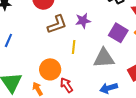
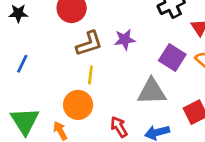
yellow line: (74, 47) -> (90, 75), moved
red arrow: (67, 85) -> (119, 127), moved

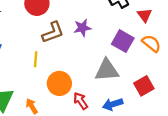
yellow line: (90, 75) -> (36, 59), moved
orange circle: (78, 105) -> (59, 83), moved

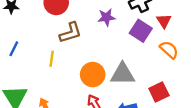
purple star: (82, 28) -> (106, 17), moved
purple square: (123, 41) -> (141, 31), moved
orange circle: (59, 83) -> (93, 75), moved

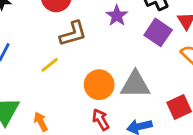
purple star: (106, 17) -> (117, 16), turned -30
yellow line: (52, 59) -> (50, 65), turned 42

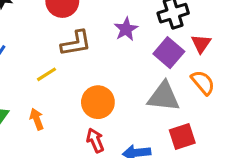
gray triangle: (135, 85) -> (164, 97), moved
orange arrow: (41, 122) -> (37, 119), moved

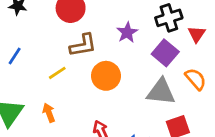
red triangle: (201, 44) -> (197, 34), moved
orange circle: (98, 102) -> (106, 76), moved

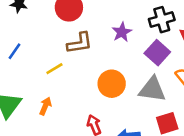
orange circle: (106, 76) -> (112, 84), moved
orange arrow: (49, 113) -> (45, 106), turned 42

